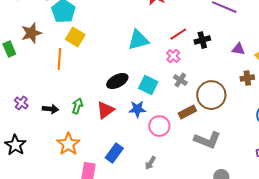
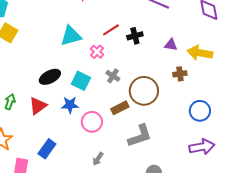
pink cross: (173, 56) -> (97, 52), moved
gray L-shape: (207, 140) -> (140, 136), turned -40
gray arrow: (150, 163) -> (98, 159), moved

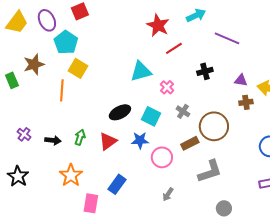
red line: (111, 30) -> (174, 48), moved
brown cross: (180, 74) -> (246, 102), moved

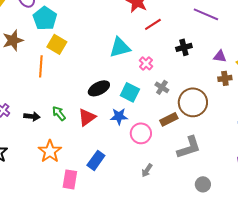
green arrow: (80, 137) -> (59, 113), turned -56

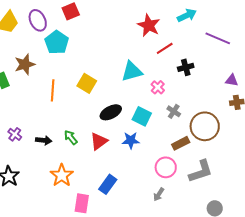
yellow square: (57, 44) -> (87, 83), moved
black cross: (184, 47) -> (186, 67), moved
pink circle: (141, 133) -> (166, 167), moved

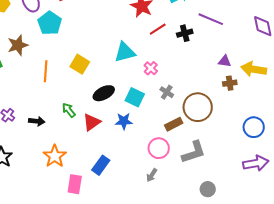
black cross: (186, 67) -> (185, 33), moved
green arrow: (71, 137) -> (69, 110), moved

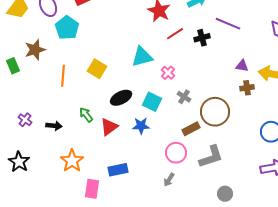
blue rectangle: (101, 165) -> (118, 170), turned 42

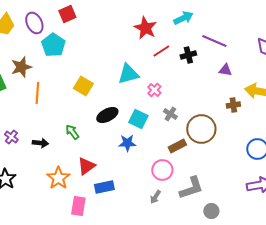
purple triangle: (242, 66) -> (225, 70), moved
orange line: (63, 76) -> (37, 93), moved
red triangle: (109, 127) -> (86, 166), moved
gray L-shape: (211, 157) -> (191, 188), moved

